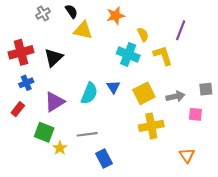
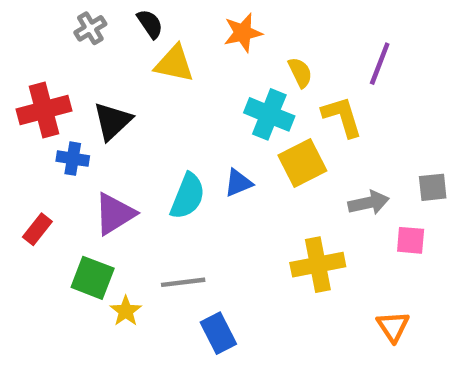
blue cross: (26, 83) -> (73, 159), moved, turned 32
blue triangle: (113, 87) -> (238, 183), turned 40
yellow square: (144, 93) -> (302, 163), moved

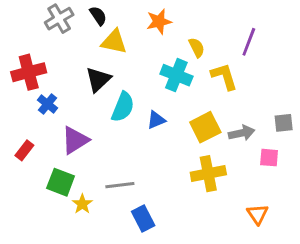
gray cross: (90, 28) -> (59, 19), size x1.4
black triangle: (112, 121) -> (98, 79), moved
blue cross: (73, 159) -> (48, 104), turned 30
yellow square: (302, 163) -> (205, 127), moved
cyan semicircle: (188, 196) -> (123, 107), moved

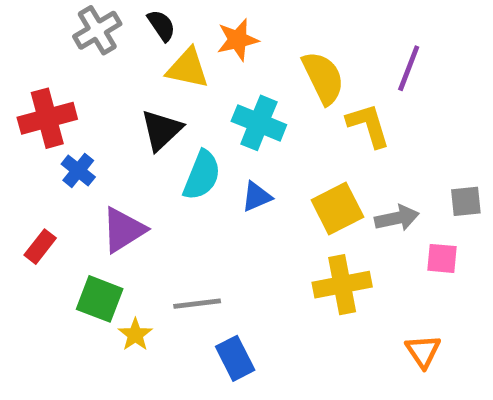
orange star: (159, 21) -> (238, 40), moved
yellow semicircle: (197, 48) -> (323, 78), size x1.6
cyan cross: (176, 75) -> (259, 123), moved

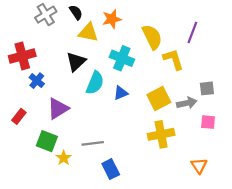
gray square: (466, 201) -> (207, 88), moved

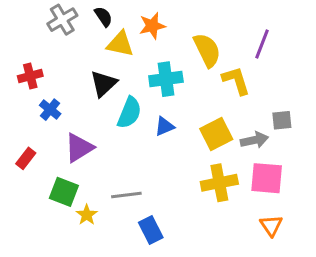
red cross: (22, 56) -> (30, 76), size x0.7
cyan cross: (122, 58) -> (166, 79), turned -30
pink square: (208, 122) -> (267, 178), moved, size x1.6

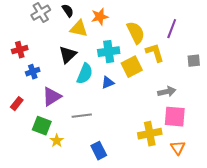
blue cross: (50, 110) -> (33, 72), turned 32
gray square: (282, 120) -> (194, 61), moved
yellow square: (216, 134) -> (132, 67), moved
yellow cross: (219, 183) -> (150, 134), moved
gray line: (126, 195) -> (82, 116), moved

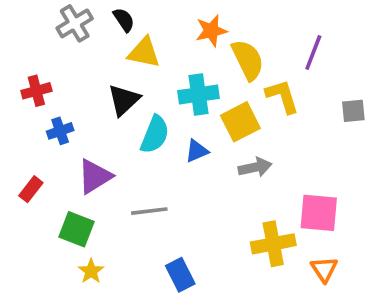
orange star: (100, 17) -> (211, 31), moved
gray arrow: (167, 92) -> (255, 167), moved
yellow star: (57, 141) -> (91, 271), moved

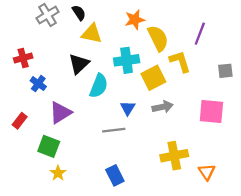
blue cross: (60, 131) -> (38, 84), turned -35
blue triangle: (197, 151) -> (128, 108), moved, turned -35
gray line: (149, 211) -> (114, 130), moved
pink square: (319, 213) -> (211, 111), moved

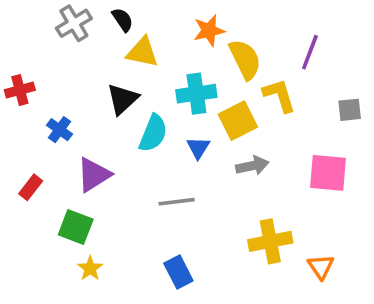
red cross: (23, 58) -> (20, 90), moved
blue triangle: (128, 108) -> (198, 148), moved

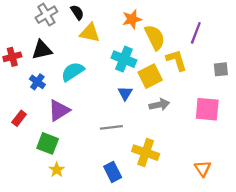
cyan cross: (196, 94) -> (124, 59), turned 30
black triangle: (123, 99) -> (42, 50), moved, turned 30
cyan semicircle: (153, 133) -> (73, 72), moved, turned -145
yellow cross: (270, 241) -> (146, 153), moved, turned 30

